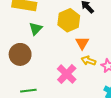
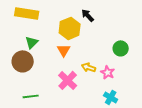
green triangle: (36, 29) -> (32, 42), moved
orange triangle: (82, 43) -> (64, 50), moved

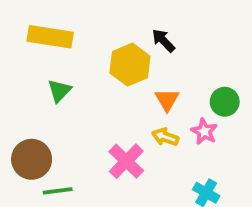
orange triangle: (64, 50) -> (167, 100), moved
brown circle: (23, 61) -> (32, 159), moved
pink star: (108, 72) -> (204, 131), moved

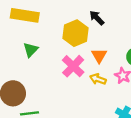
pink cross: (126, 161) -> (73, 66), moved

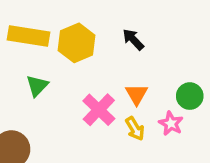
yellow hexagon: (76, 33) -> (77, 43), moved
yellow arrow: (98, 79) -> (135, 129), turned -140

